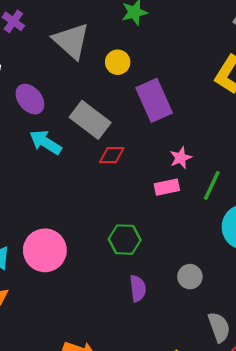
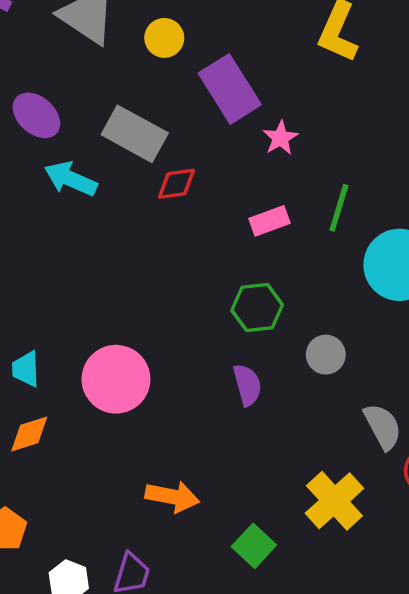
pink star: (181, 158) -> (280, 138), moved
green hexagon: (125, 240) -> (257, 308), moved
pink circle: (45, 250) -> (116, 379), moved

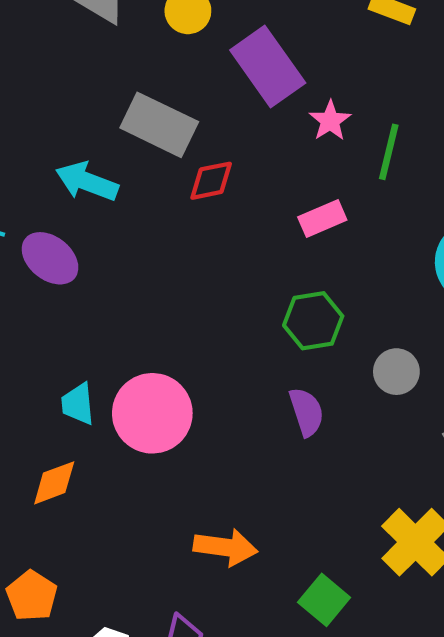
purple ellipse: (36, 115) -> (50, 258), moved
green line: (339, 208) -> (389, 152), moved
cyan trapezoid: (26, 369) -> (78, 404), moved

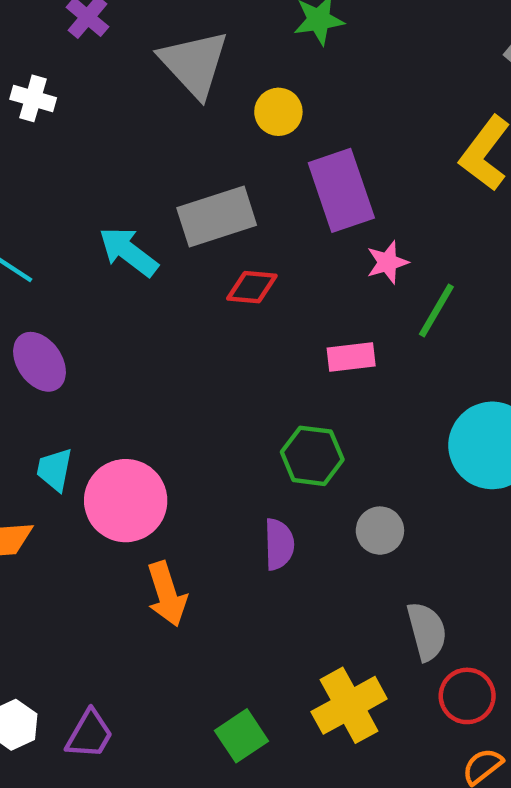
gray rectangle: (159, 125) -> (217, 216), turned -60
purple ellipse: (50, 258) -> (40, 362), moved
orange arrow: (225, 547) -> (167, 594), moved, turned 48

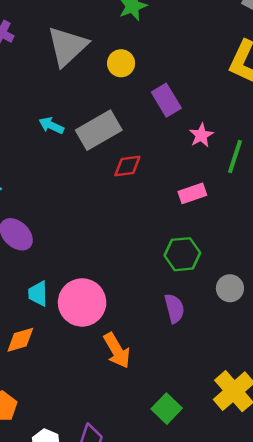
gray triangle: (194, 64) -> (67, 46), turned 42
purple rectangle: (341, 190) -> (166, 100), size x0.7
cyan arrow: (128, 252) -> (51, 125), moved, size x0.7
green square: (242, 736) -> (167, 409), moved

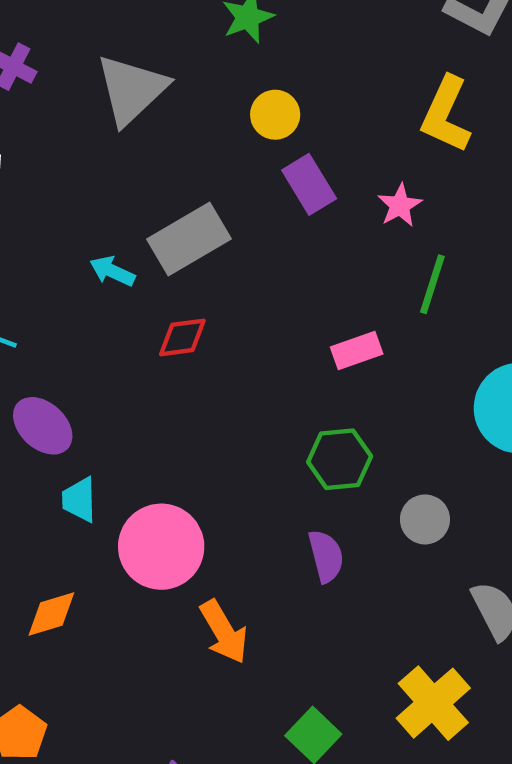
yellow circle: (121, 63) -> (275, 115), moved
cyan arrow: (51, 125) -> (112, 271), moved
pink star: (201, 135) -> (400, 205), moved
red diamond: (127, 166) -> (182, 337), moved
cyan trapezoid: (38, 294) -> (79, 500), moved

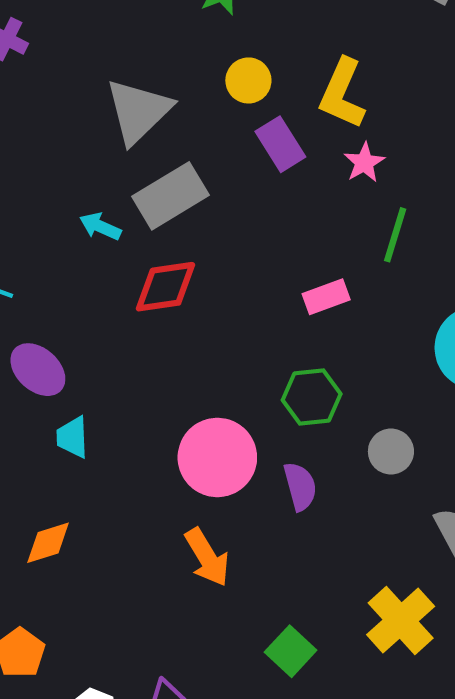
gray triangle: (132, 90) -> (138, 111), moved
yellow L-shape: (446, 114) -> (342, 94), moved
red diamond: (182, 337) -> (165, 287), size x1.4
pink circle: (161, 547) -> (217, 457), moved

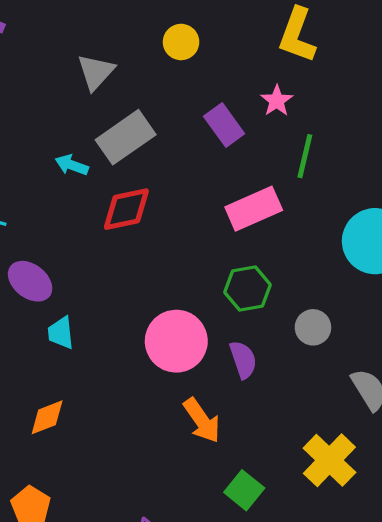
yellow L-shape: (342, 94) -> (297, 35), moved
gray triangle: (138, 111) -> (96, 72), size x0.7
purple rectangle: (280, 144) -> (224, 125), moved
pink rectangle: (326, 297) -> (254, 209), size x1.5
orange arrow: (207, 557) -> (202, 420), moved

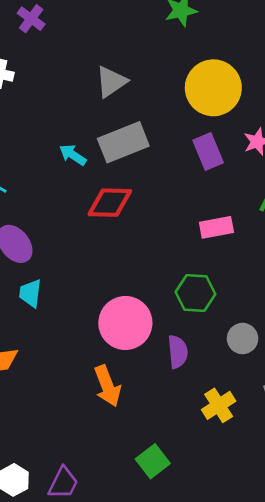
yellow circle: (181, 42) -> (213, 88), moved, size x1.8
pink rectangle: (254, 209) -> (216, 227), size x0.7
orange arrow: (202, 420) -> (107, 386), moved
yellow cross: (329, 460) -> (219, 405), moved, size x0.7

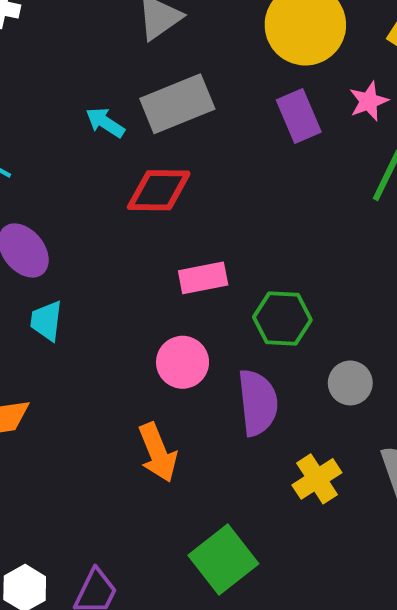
pink rectangle: (216, 227) -> (203, 278), moved
pink circle: (125, 323) -> (183, 362), size x0.7
purple semicircle: (178, 352) -> (258, 403), size x1.4
green square: (153, 461) -> (223, 560), size x1.4

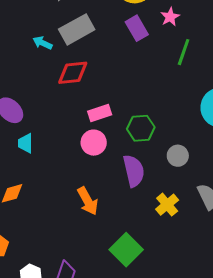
pink circle: (183, 362) -> (94, 143), moved

